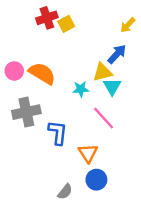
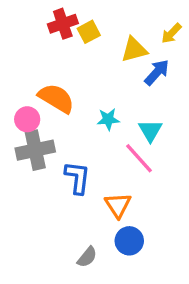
pink circle: (14, 71) -> (27, 119), moved
yellow triangle: (102, 72) -> (134, 50), moved
cyan triangle: (112, 87) -> (150, 131), moved

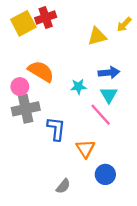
yellow square: (89, 32) -> (23, 23), moved, size x1.5
blue arrow: (157, 72) -> (109, 73), moved, turned 42
blue circle: (129, 241) -> (105, 174), moved

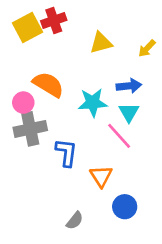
yellow arrow: (124, 25) -> (147, 48), moved
yellow triangle: (97, 36) -> (101, 43), moved
cyan star: (78, 87) -> (93, 103), size x1.5

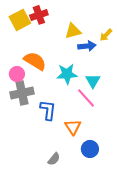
blue arrow: (129, 86) -> (87, 46), moved

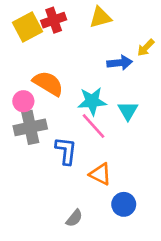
yellow triangle: (73, 31) -> (100, 17), moved
pink line: (86, 98) -> (93, 126), moved
orange triangle: (73, 127) -> (100, 174), turned -30

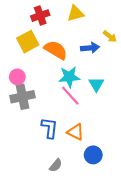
yellow square: (27, 27) -> (28, 42), moved
yellow arrow: (146, 48) -> (110, 36), turned -96
orange semicircle: (48, 83) -> (56, 50), moved
blue L-shape: (66, 151) -> (50, 128), moved

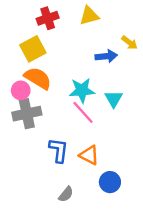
orange semicircle: (56, 50) -> (38, 78), moved

